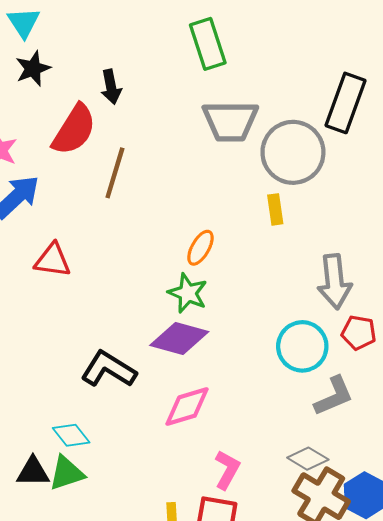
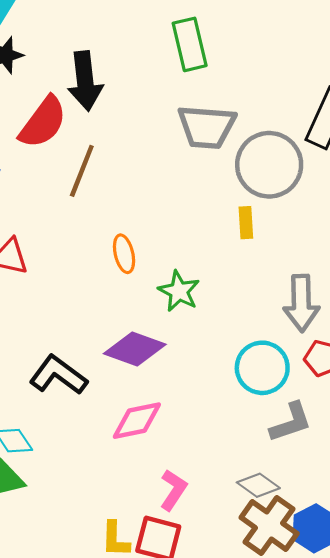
black arrow: (111, 87) -> (85, 81), size x1.6
orange ellipse: (200, 248) -> (124, 254), moved, turned -48
green star: (188, 293) -> (179, 291), moved

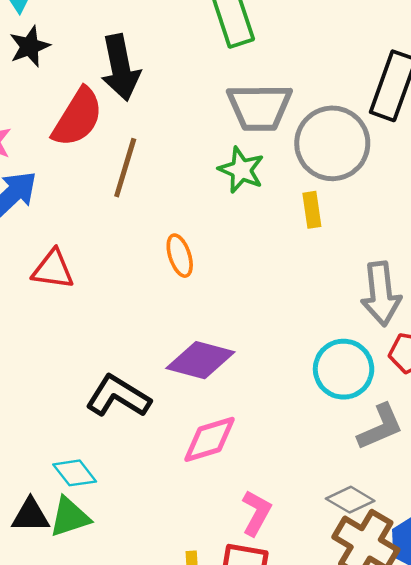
green star: (179, 291) -> (241, 170), moved

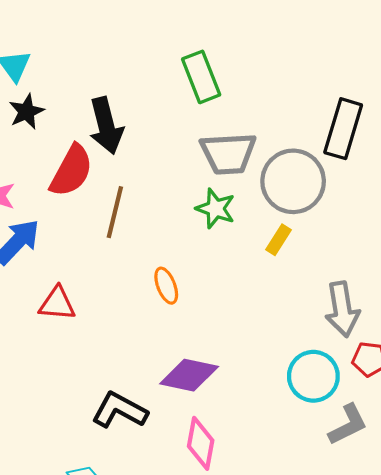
yellow rectangle: (312, 210) -> (278, 240), turned 44
pink diamond: (210, 439) -> (201, 443), turned -60

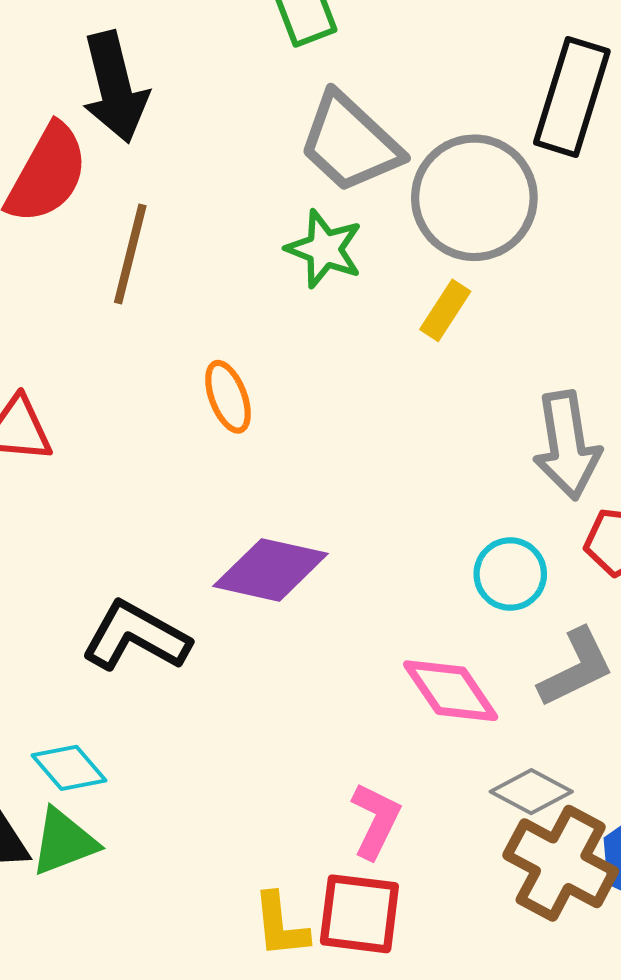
gray trapezoid: (228, 153) -> (350, 143), turned 46
cyan circle: (313, 376) -> (510, 574), size x0.7
pink diamond: (201, 443) -> (451, 691), moved, turned -45

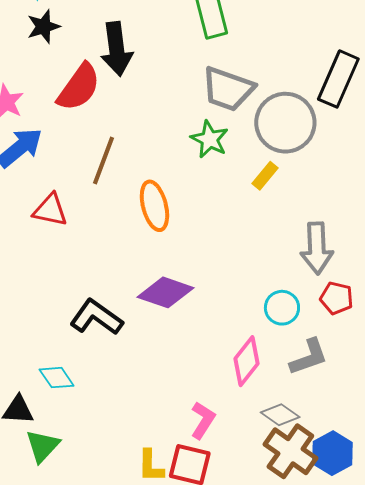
gray trapezoid: (350, 143) -> (228, 89), turned -30
brown line: (130, 254) -> (103, 160), moved
orange ellipse: (228, 397) -> (154, 206), size x1.4
pink diamond: (451, 691) -> (247, 361), turned 66
green triangle: (64, 842) -> (42, 446), moved, turned -33

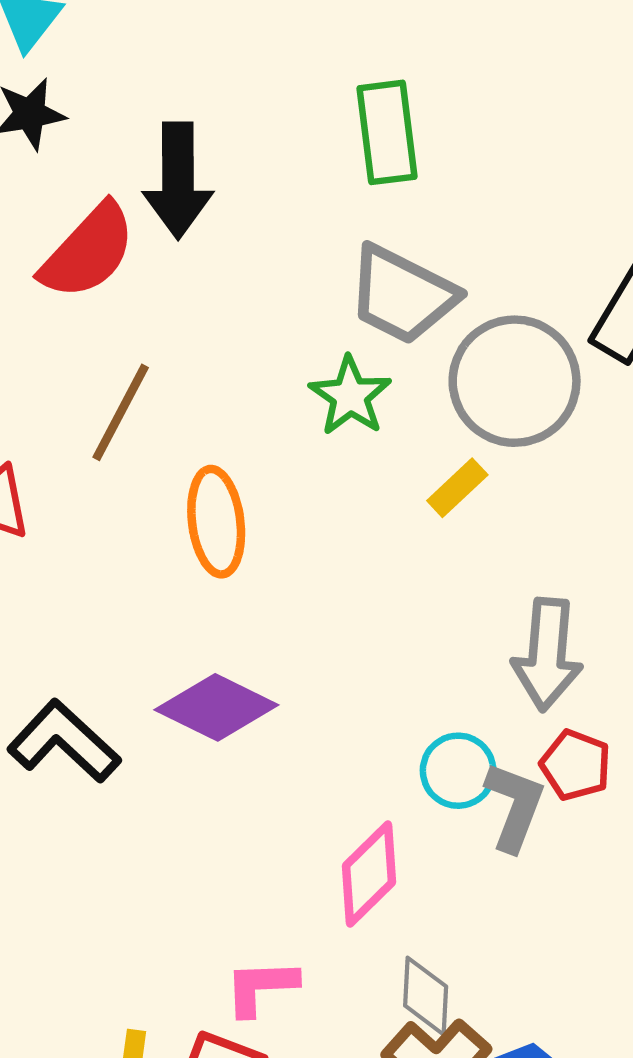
gray L-shape: (309, 357) -> (515, 806), moved, turned -57
gray diamond: (280, 415) -> (426, 996), turned 51
pink L-shape: (203, 420) -> (261, 987), turned -132

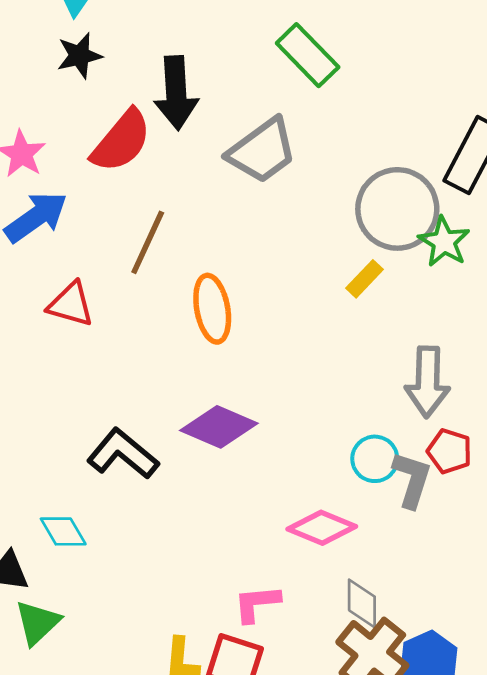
green rectangle: (387, 132) -> (308, 55), turned -34
gray trapezoid: (402, 295) -> (262, 151), moved, turned -60
green star: (350, 396) -> (444, 242), moved
pink diamond: (369, 874) -> (322, 528), turned 70

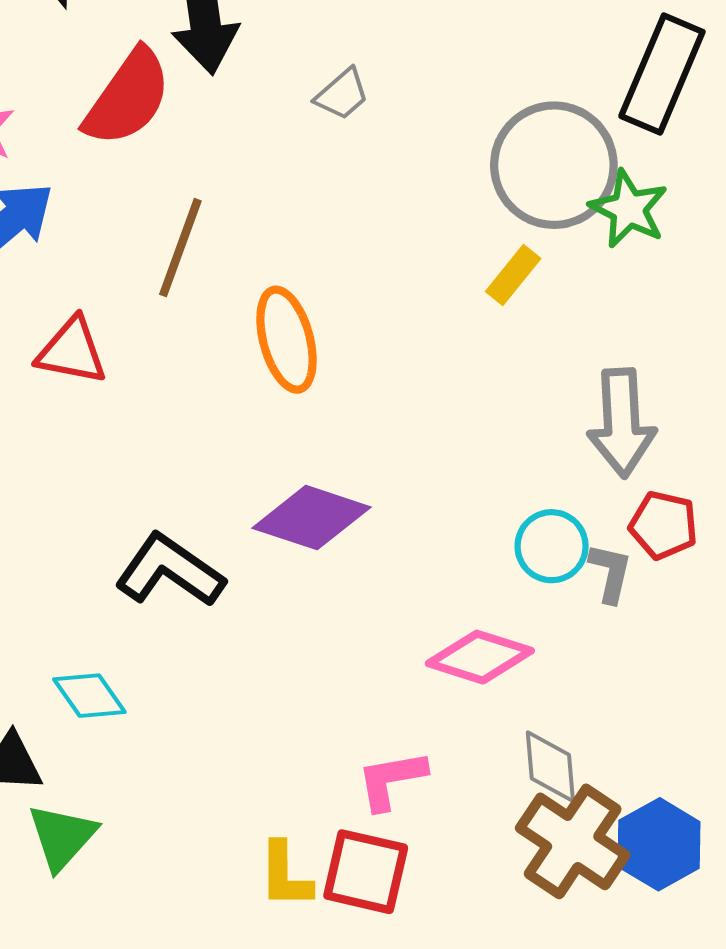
gray trapezoid: (262, 151) -> (342, 94), size x0.5
gray L-shape: (412, 480) -> (610, 573), size x0.7

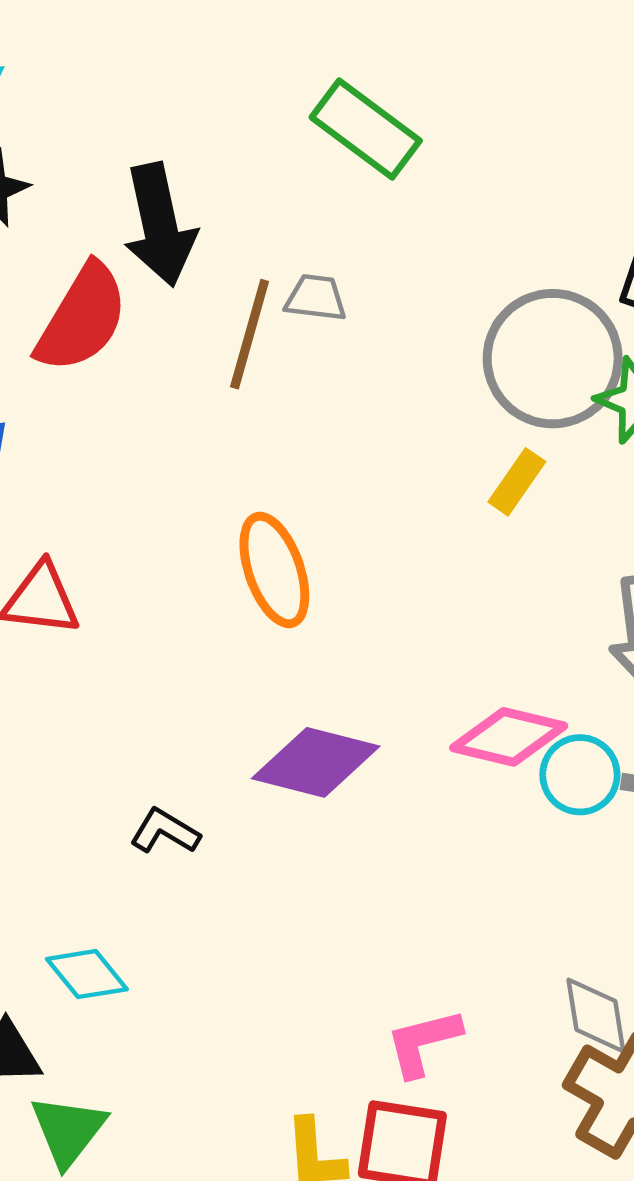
gray trapezoid: (342, 94) -> (316, 298), turned -128
brown line: (180, 248) -> (250, 334), moved
black L-shape: (170, 571) -> (165, 831), size x0.6
pink diamond: (480, 657) -> (509, 737), moved

